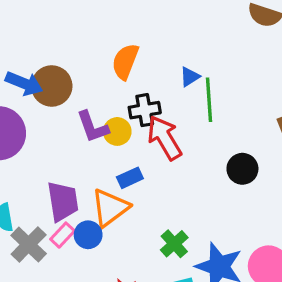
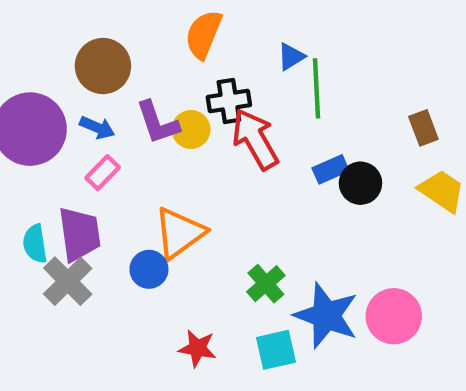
blue arrow: (24, 83) -> (97, 128), moved, size x0.7
blue rectangle: (130, 178) -> (331, 169), moved
purple trapezoid: (63, 201) -> (80, 234), moved
pink rectangle: (63, 235) -> (103, 173), moved

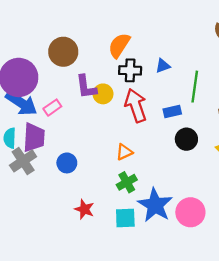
green line: (317, 88) -> (195, 87), moved
black cross: (229, 101) -> (130, 70), moved
blue arrow: (97, 128) -> (21, 103), moved, size x1.8
blue rectangle: (331, 169) -> (172, 112), moved
orange triangle: (179, 233) -> (124, 152), moved, size x0.6

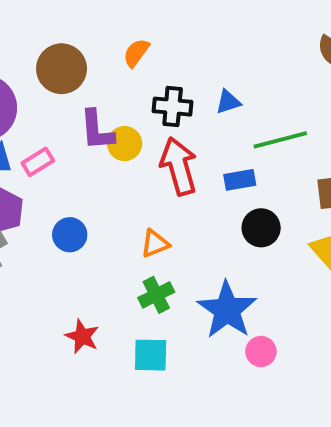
orange semicircle: (119, 45) -> (136, 53), moved, size x0.7
green line: (195, 87) -> (280, 140), turned 64
blue circle: (67, 163) -> (70, 235), moved
blue star: (155, 205) -> (227, 310), moved
pink circle: (190, 212) -> (261, 352), size x0.6

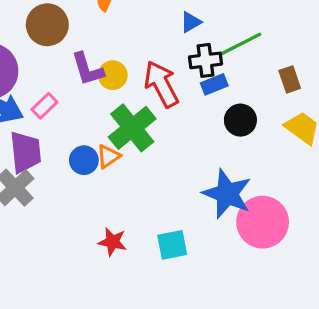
black cross: (173, 107) -> (206, 60), moved
orange triangle: (155, 244) -> (108, 156), moved
green cross: (156, 295) -> (132, 128), moved, size x1.6
pink circle: (261, 352) -> (263, 222), size x2.0

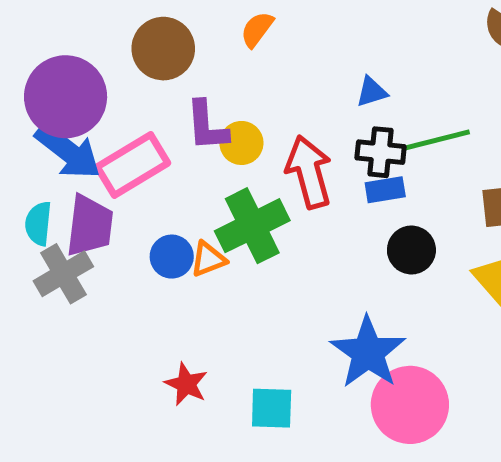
pink rectangle: (44, 106) -> (133, 165), size x1.8

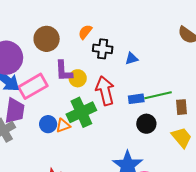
green line: (436, 140) -> (158, 95), moved
black cross: (381, 152) -> (103, 49), moved

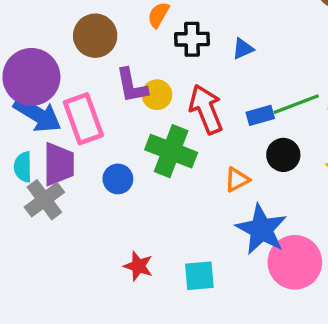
pink rectangle: (33, 86) -> (83, 119), turned -72
green cross: (81, 112) -> (171, 151), turned -36
orange triangle: (63, 126) -> (237, 180), moved

